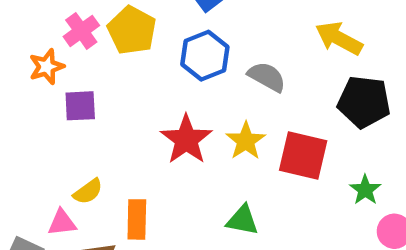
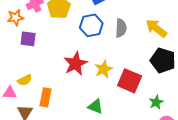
gray semicircle: (267, 77) -> (121, 28), moved, turned 54

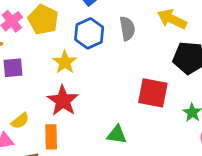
red star: (76, 64) -> (63, 101), moved
yellow star: (104, 69) -> (65, 62), moved

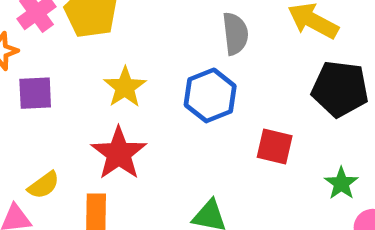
blue hexagon: (89, 33) -> (210, 95), moved
red square: (153, 93) -> (275, 146), size x0.7

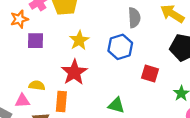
yellow semicircle: (44, 185) -> (37, 85), turned -140

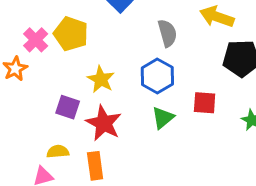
purple square: (36, 41) -> (68, 107), moved, turned 30
green triangle: (116, 105) -> (163, 118), moved, turned -42

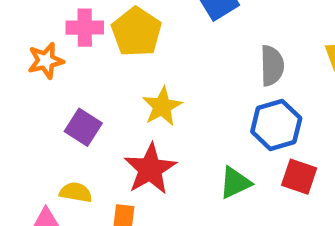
pink cross: (36, 40) -> (85, 28), turned 30
blue hexagon: (157, 76) -> (276, 125), moved
purple square: (68, 107) -> (83, 127), moved

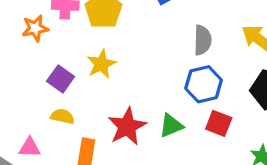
yellow star: (162, 107) -> (101, 64), moved
red star: (150, 169) -> (127, 127), moved
yellow semicircle: (76, 192) -> (62, 116), moved

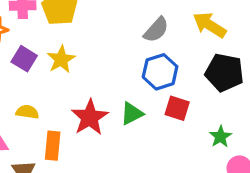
gray semicircle: (203, 40) -> (156, 30), turned 44
purple square: (61, 79) -> (24, 59), moved

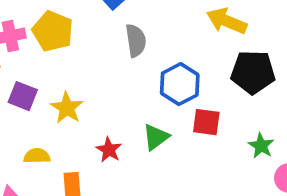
gray semicircle: (156, 30) -> (136, 41), moved, turned -40
yellow star: (61, 59) -> (67, 108), moved
red star: (90, 117) -> (109, 150), size x0.6

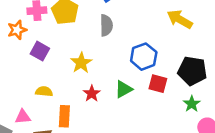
gray semicircle: (136, 41) -> (106, 25), moved
black pentagon: (253, 72) -> (192, 71), moved
yellow star: (67, 108) -> (81, 63), moved

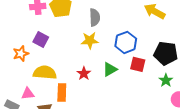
orange star: (17, 30) -> (21, 54), moved
yellow star: (81, 63) -> (90, 40), moved, turned 30
yellow semicircle: (44, 91) -> (45, 73), size x1.6

